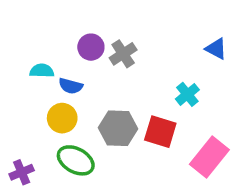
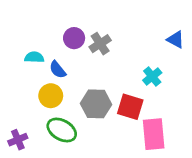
blue semicircle: (71, 86) -> (58, 70), turned 36
pink rectangle: (209, 157) -> (154, 134), moved, turned -44

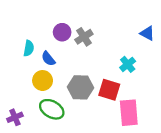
cyan semicircle: (34, 57) -> (29, 48), turned 98

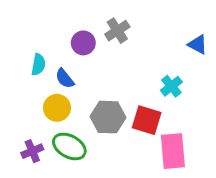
gray cross: (84, 37) -> (117, 31), moved
purple cross: (15, 117) -> (32, 151), moved

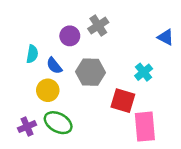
gray hexagon: (108, 117) -> (90, 72), moved

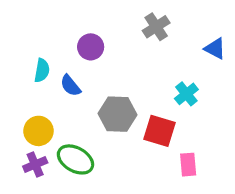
gray cross: (98, 26) -> (156, 27), moved
gray hexagon: (90, 72) -> (118, 114), moved
yellow circle: (48, 90) -> (39, 131), moved
pink rectangle: (145, 127) -> (188, 165), size x0.6

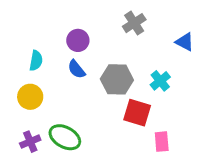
blue semicircle: (70, 86) -> (76, 69), moved
gray hexagon: (118, 114) -> (117, 79), moved
yellow circle: (39, 131) -> (30, 97), moved

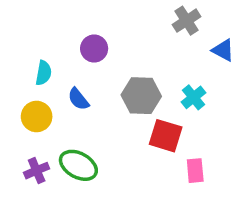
gray cross: (134, 23) -> (187, 21), moved
blue semicircle: (76, 69) -> (78, 99), moved

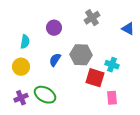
gray cross: (187, 21) -> (92, 18), moved
cyan cross: (193, 97) -> (112, 65), moved, turned -32
blue semicircle: (78, 99) -> (55, 60), moved, turned 72

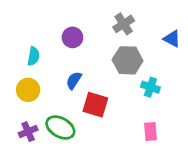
gray hexagon: (81, 55) -> (128, 60), moved
red square: (95, 78) -> (95, 105), moved

